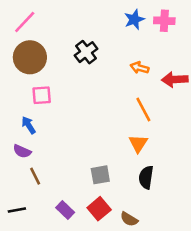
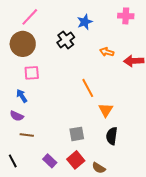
blue star: (134, 19) -> (85, 22), moved
pink line: (25, 22) -> (30, 17), moved
orange line: (143, 110) -> (88, 88), moved
brown line: (35, 176) -> (27, 135), turned -56
black line: (17, 210) -> (13, 161), turned 72

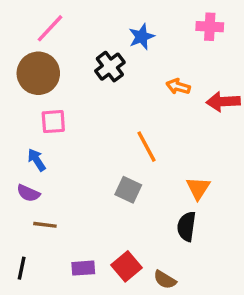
orange triangle: (106, 110) -> (198, 188), moved
gray square: (77, 134) -> (128, 190), moved, turned 35
black line: (13, 161) -> (22, 268), turned 40
purple rectangle: (50, 161) -> (83, 268), turned -48

